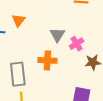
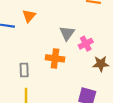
gray rectangle: (18, 74) -> (24, 70), size x0.6

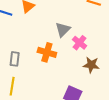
pink cross: (86, 44) -> (80, 43), turned -32

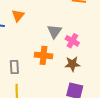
brown star: (91, 65) -> (72, 64), moved

